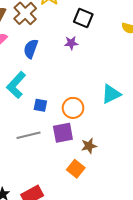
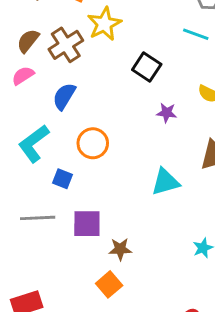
purple star: (71, 43) -> (167, 113), moved
orange circle: (73, 108) -> (93, 143), moved
orange square: (76, 169) -> (109, 284), moved

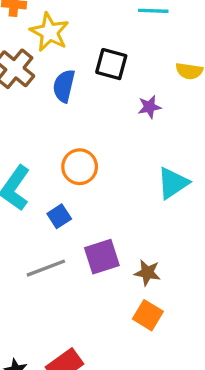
blue semicircle: (64, 96) -> (64, 86), moved
blue square: (62, 179) -> (59, 216), turned -36
brown star: (120, 249) -> (147, 273), turned 30

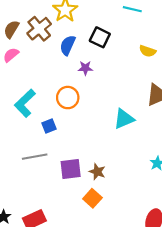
purple star: (149, 107) -> (85, 68), moved
purple square: (102, 257) -> (71, 169), moved

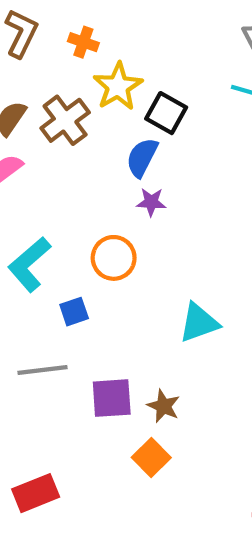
black square: (100, 37) -> (166, 113), moved
blue semicircle: (68, 45) -> (142, 157), moved
cyan triangle: (124, 119) -> (199, 323), moved

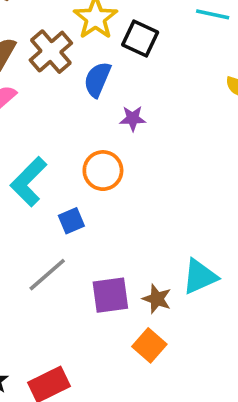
blue semicircle: (142, 157) -> (97, 79), moved
cyan triangle: (199, 323) -> (200, 277), moved
gray line: (43, 370) -> (47, 275), turned -30

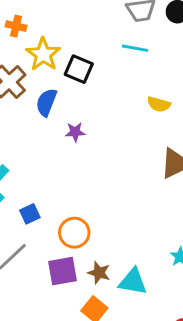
orange circle: (103, 171) -> (74, 233), moved
cyan triangle: (200, 277) -> (133, 282), moved, turned 36

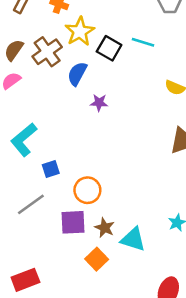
cyan line: (135, 48) -> (143, 42), moved

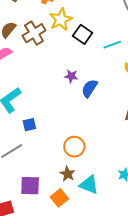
cyan line: (143, 42) -> (112, 45), moved, turned -42
blue semicircle: (77, 74) -> (89, 88), moved
orange circle: (87, 190) -> (74, 147), moved
purple square: (73, 222) -> (30, 186), moved

